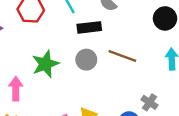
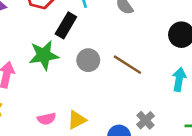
black rectangle: (89, 27) -> (66, 25), moved, turned -65

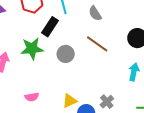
brown line: (127, 65) -> (97, 44), moved
yellow triangle: (77, 120) -> (70, 101), moved

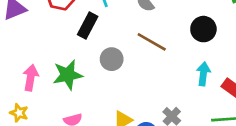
green star: (32, 49) -> (68, 75), moved

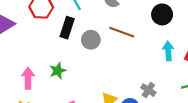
gray circle: (112, 59) -> (91, 40), moved
green star: (68, 75) -> (58, 71), size x0.7

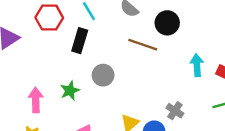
black circle: (162, 14) -> (167, 23), moved
gray circle: (91, 40) -> (103, 75), moved

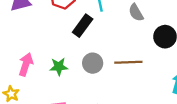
brown line: (143, 45) -> (128, 62), moved, turned -40

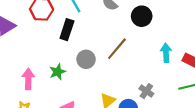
brown line: (128, 62) -> (117, 49), turned -30

